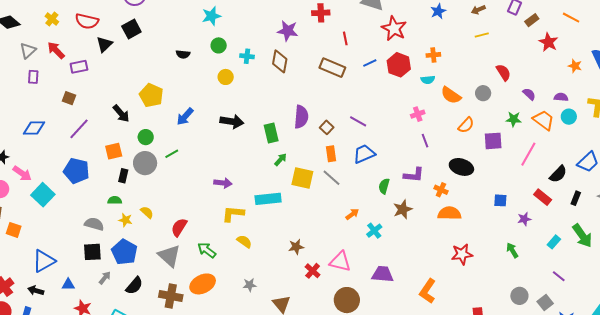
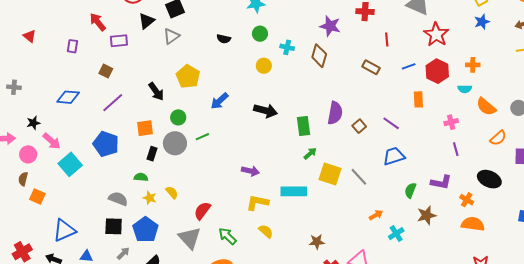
gray triangle: (28, 51) -> (171, 36), moved
brown rectangle: (332, 68) -> (371, 67), size x0.7
orange rectangle: (331, 154) -> (418, 99), moved

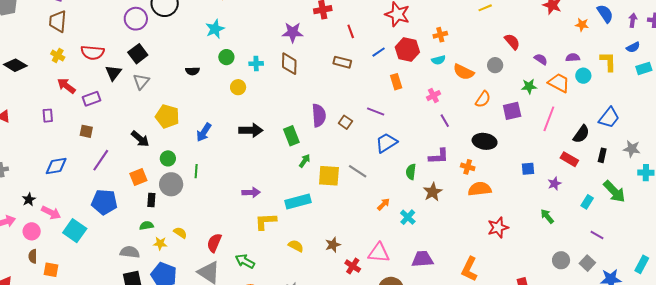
green line: (202, 137) -> (196, 171), turned -48
yellow semicircle: (266, 231) -> (296, 246), moved

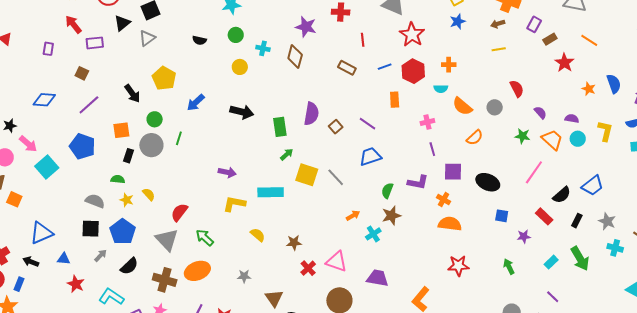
purple square: (512, 111) -> (453, 172), moved
black ellipse: (485, 141) -> (488, 182), moved
brown star: (433, 192) -> (391, 216), moved

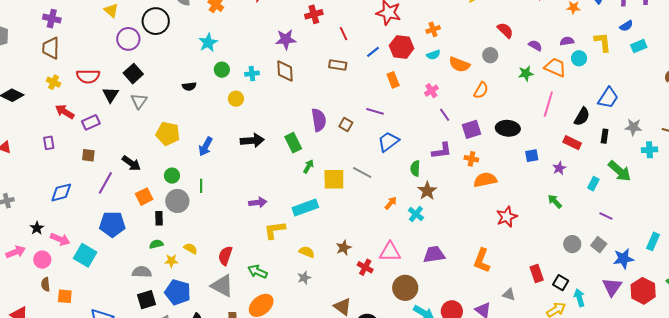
black arrow: (132, 93) -> (131, 163), moved
gray star: (244, 276) -> (304, 278), moved

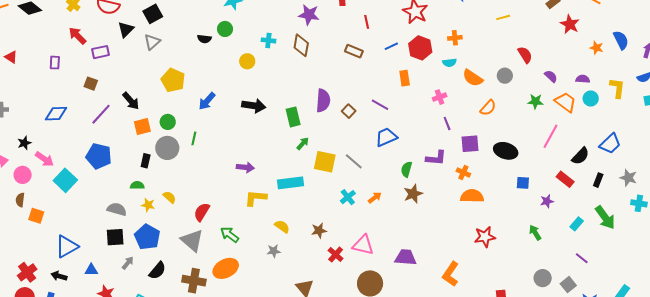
green circle: (222, 70) -> (225, 29), moved
orange square: (144, 197) -> (142, 127), moved
cyan cross: (416, 214) -> (348, 197), moved

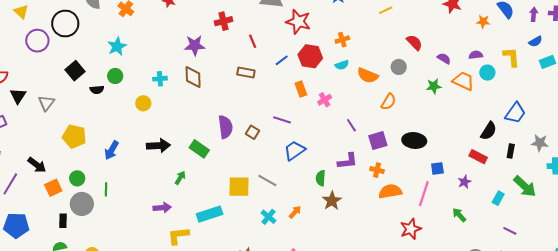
black square: (153, 14) -> (75, 71), moved
pink cross: (440, 97) -> (325, 100), moved
green rectangle: (293, 117) -> (199, 149), turned -30
pink line: (551, 136) -> (424, 194), moved
green arrow: (303, 143) -> (180, 178), moved

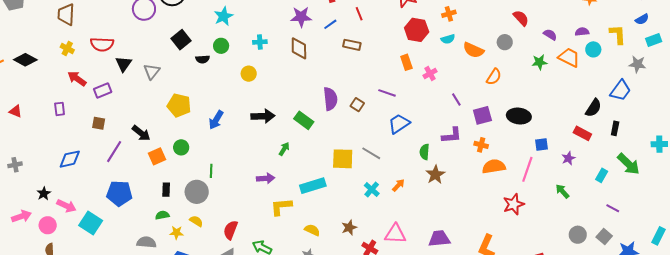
blue line: (282, 60) -> (330, 24), moved
cyan cross: (160, 79) -> (260, 42), moved
gray star: (540, 143) -> (637, 64), moved
green line: (106, 189) -> (211, 171), moved
gray circle: (82, 204) -> (197, 192), moved

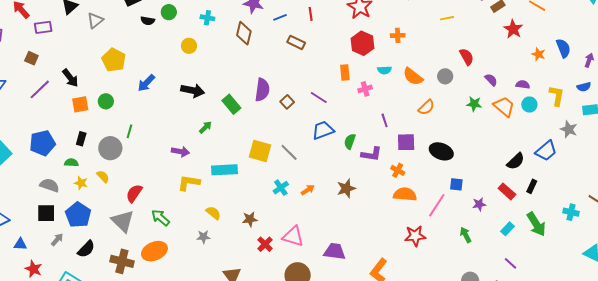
cyan semicircle: (448, 39) -> (384, 70), moved
red rectangle: (582, 133) -> (507, 191), moved
green semicircle: (424, 152) -> (350, 141), moved
blue pentagon: (119, 193) -> (42, 143), moved, turned -30

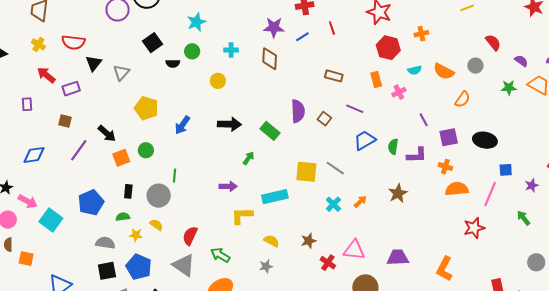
brown rectangle: (296, 42) -> (334, 76), moved

